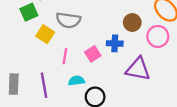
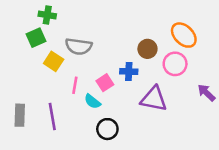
cyan semicircle: (76, 81) -> (92, 101), moved, turned -133

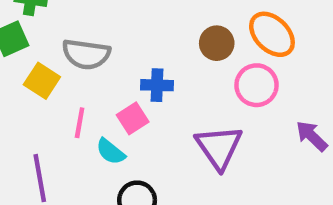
brown circle: (147, 49) -> (217, 43), moved
blue cross: (129, 71) -> (157, 85), moved
purple triangle: (154, 99) -> (219, 147), turned 44

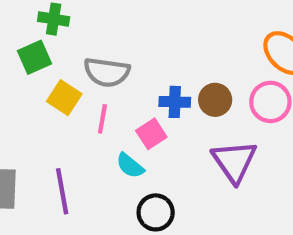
brown circle: (217, 43) -> (215, 100), moved
pink line: (80, 123) -> (102, 119), moved

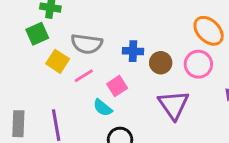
blue cross: (175, 102) -> (133, 51), moved
pink line: (102, 119) -> (84, 76), turned 48

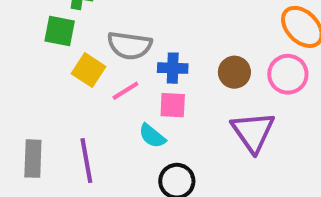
green square: (37, 34) -> (60, 31), turned 35
blue cross: (133, 51) -> (173, 68), moved
pink square: (117, 86) -> (173, 105), turned 36

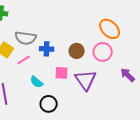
pink square: (173, 105) -> (62, 73), moved

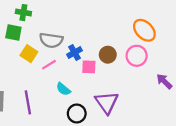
blue cross: (47, 49) -> (74, 52), turned -32
pink square: (62, 73) -> (89, 67), moved
purple triangle: (86, 80) -> (107, 102), moved

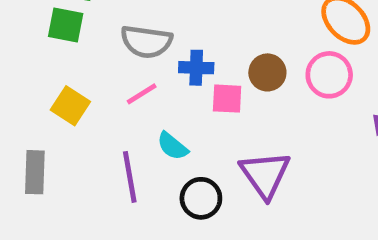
blue cross: (74, 52) -> (196, 68), turned 32
yellow square: (29, 54) -> (70, 106), moved
purple line: (28, 102) -> (130, 177), moved

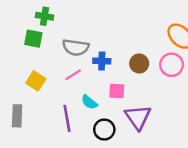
pink square: (227, 99) -> (117, 91), moved

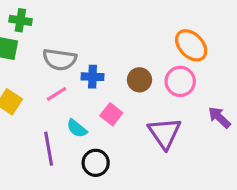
pink square: (117, 91) -> (111, 114), turned 35
purple triangle: (138, 117) -> (165, 133), moved

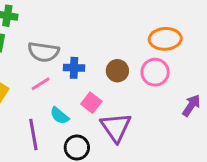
orange ellipse: (191, 45) -> (165, 39), turned -48
purple arrow: (219, 117) -> (191, 105), turned 80
purple triangle: (165, 133) -> (116, 127), moved

